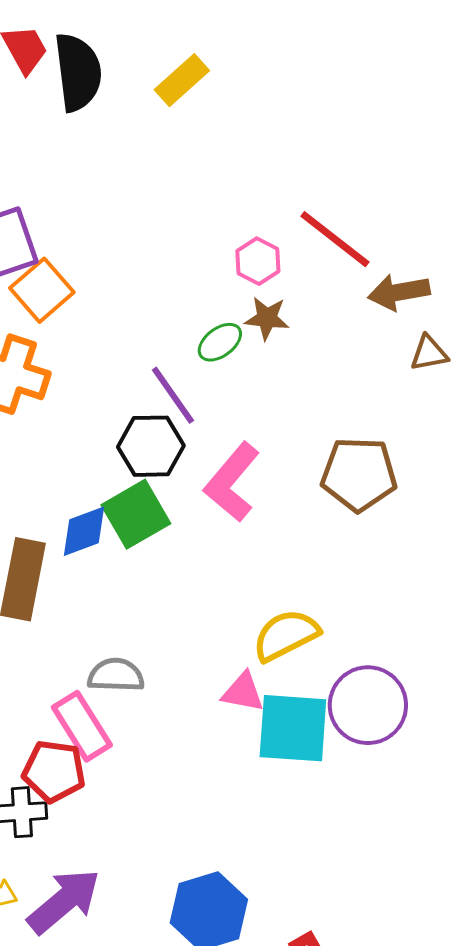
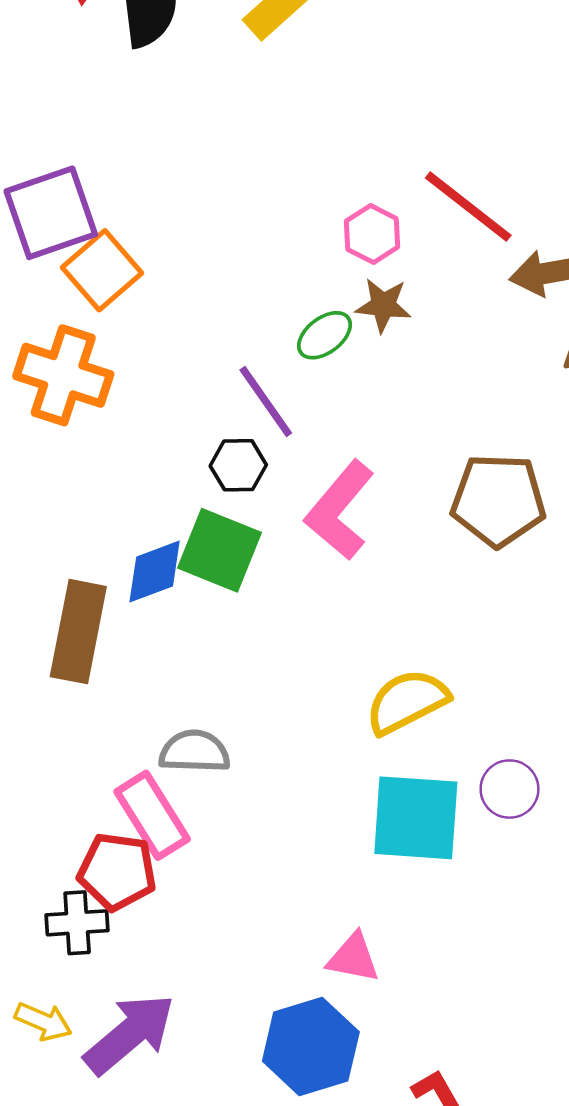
black hexagon: (151, 446) -> (238, 465), size x0.7
green square: (136, 514) -> (220, 550), turned -38
pink triangle: (243, 692) -> (353, 958), moved
purple circle: (368, 705) -> (510, 789), size x0.6

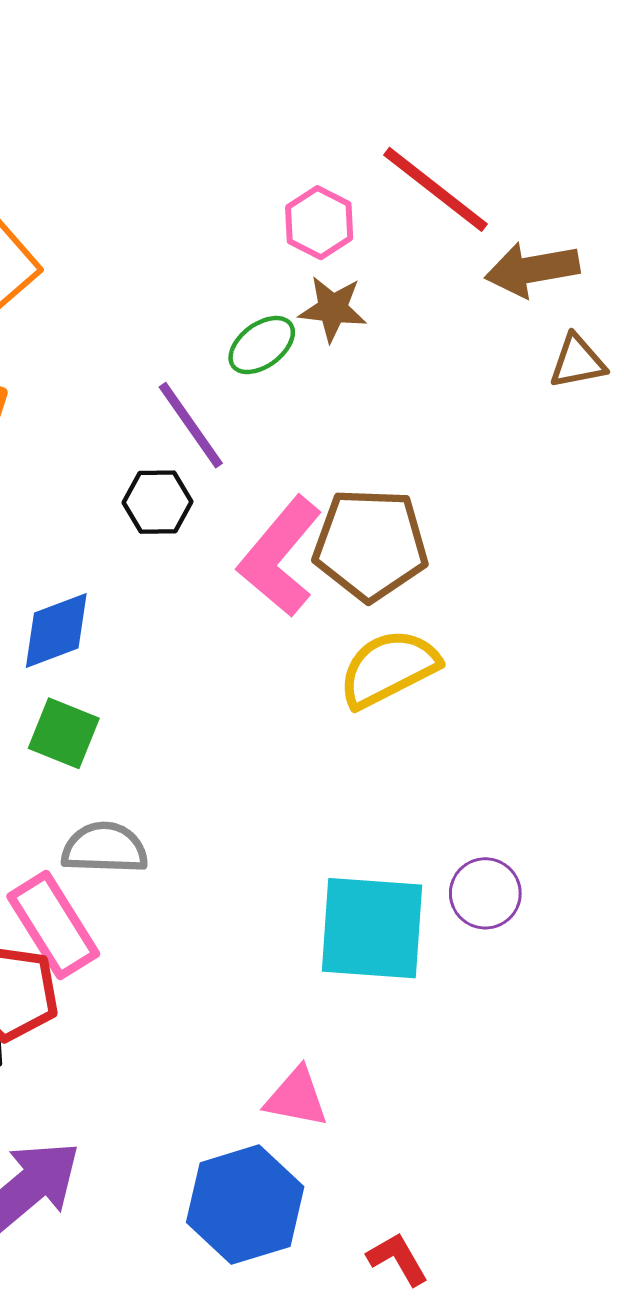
brown pentagon: (498, 500) -> (370, 544), moved
green square: (220, 550) -> (64, 733), moved, size x0.7
yellow semicircle: (407, 702) -> (389, 668), moved

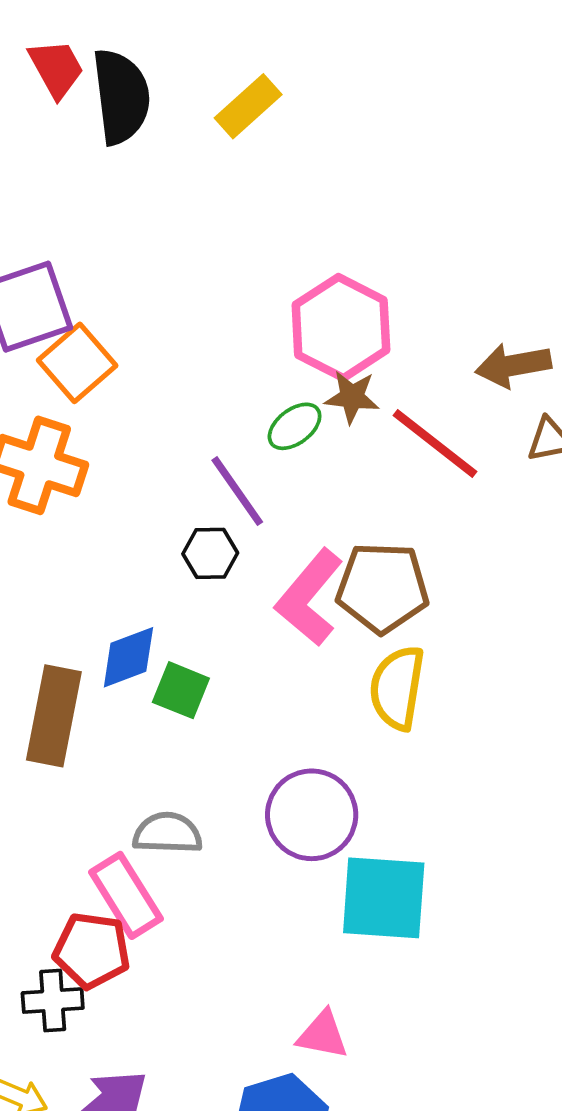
red line: (435, 189) -> (435, 443), moved
pink hexagon: (319, 223) -> (341, 327), size x1.8
yellow semicircle: (389, 668) -> (397, 688), turned -54
green square: (64, 733) -> (181, 690), moved
purple circle: (485, 893) -> (312, 815), moved, size x1.6

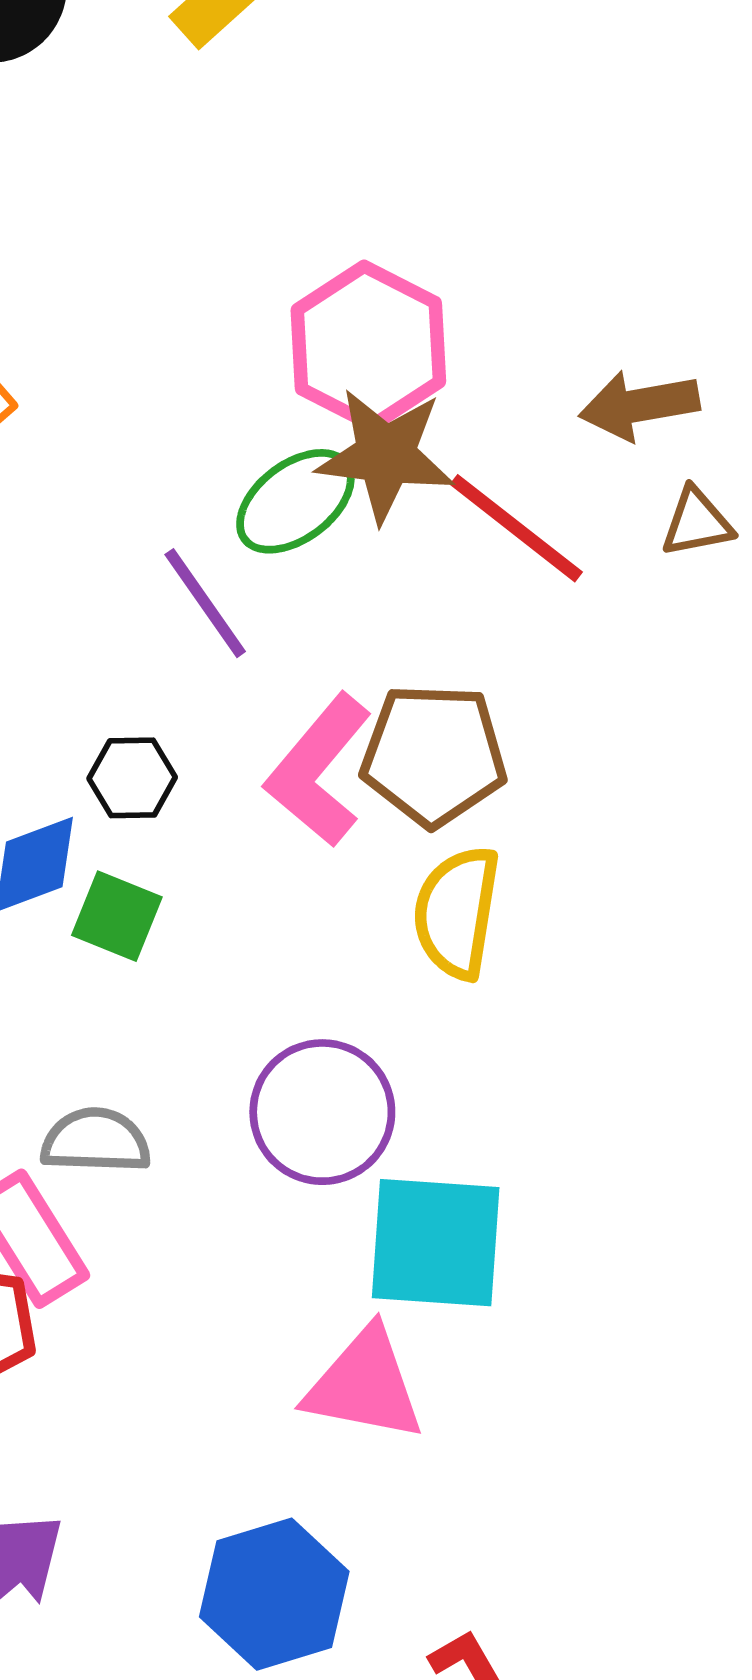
brown star: (352, 397) -> (386, 455), size x1.6
green ellipse: (295, 426) -> (295, 501), size x1.4
black hexagon: (210, 553) -> (132, 778), moved
pink triangle: (323, 1035) -> (365, 1385), moved, size x1.5

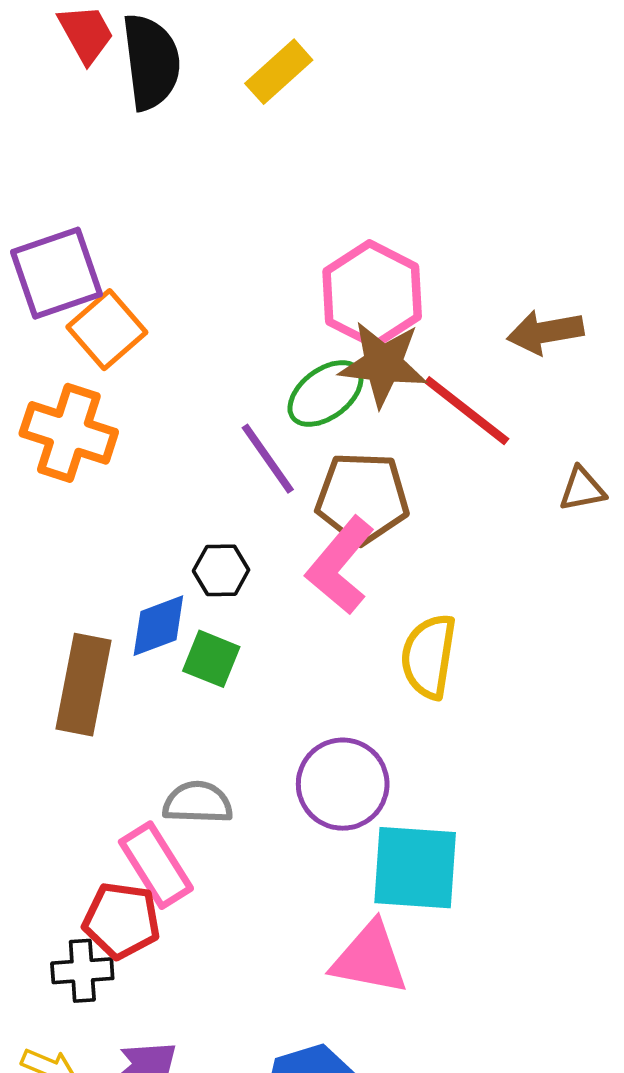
brown triangle: (697, 522) -> (582, 489), moved
brown pentagon: (434, 755) -> (362, 498), moved

